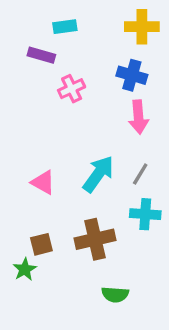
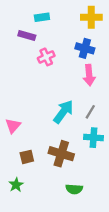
pink triangle: (43, 182) -> (13, 126), moved, turned 42
brown cross: (95, 239) -> (61, 154), turned 30
green star: (25, 269) -> (16, 185), moved

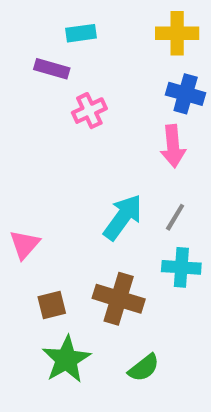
blue cross: (85, 48) -> (186, 94), moved
green star: (16, 185) -> (66, 359), moved, size x1.6
green semicircle: (74, 189) -> (144, 368), turned -42

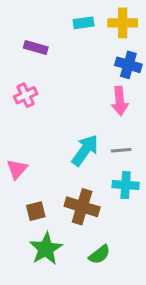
cyan rectangle: (81, 33) -> (84, 23), moved
pink cross: (89, 111) -> (26, 95), moved
gray line: (175, 217) -> (121, 150), turned 54

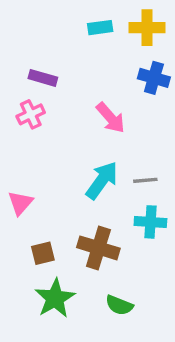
purple rectangle: (36, 47) -> (43, 78), moved
pink arrow: (120, 101) -> (111, 118), moved, turned -36
green semicircle: (99, 255) -> (119, 305), turned 60

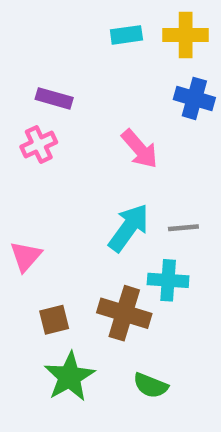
cyan cross: (150, 222) -> (168, 280), moved

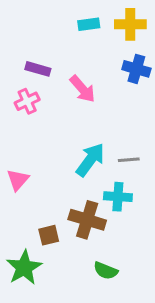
pink arrow: (140, 149) -> (83, 89), moved
brown square: (54, 320) -> (49, 235), moved
green star: (69, 377) -> (24, 268), moved

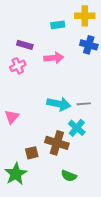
cyan rectangle: (89, 24) -> (58, 25), moved
pink arrow: (83, 89) -> (54, 58), turned -54
cyan arrow: (90, 160) -> (59, 104), turned 65
cyan cross: (118, 197) -> (77, 128), turned 36

